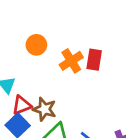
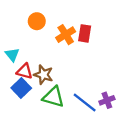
red triangle: (22, 105) -> (24, 71), turned 36

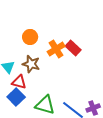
red rectangle: (85, 33) -> (73, 48), turned -56
brown star: (43, 75) -> (31, 64), moved

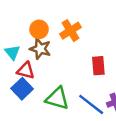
orange circle: (30, 37) -> (39, 29), moved
red rectangle: (73, 48) -> (98, 66), moved, turned 42

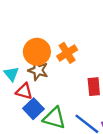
orange circle: (39, 29) -> (37, 52), size x1.5
blue square: (22, 89) -> (33, 109), moved

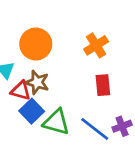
orange cross: (67, 53) -> (96, 45), moved
brown star: (38, 70) -> (37, 82), moved

